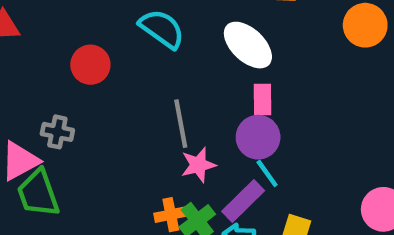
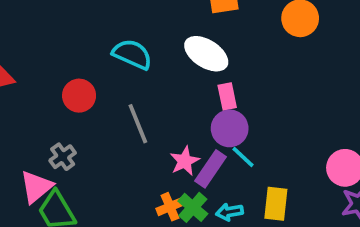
gray line: (181, 124) -> (138, 124), moved
gray cross: (57, 132) -> (63, 157), turned -36
purple rectangle: (243, 201) -> (210, 169), moved

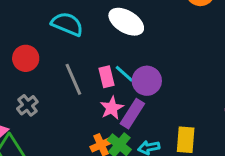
pink rectangle: (227, 96) -> (107, 77), moved
gray cross: (63, 157) -> (27, 105), moved
cyan line: (243, 157) -> (124, 74), moved

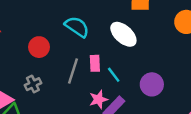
pink rectangle: (107, 77) -> (95, 63), moved
gray line: (73, 79) -> (73, 71), turned 30
purple circle: (147, 81) -> (152, 84), moved

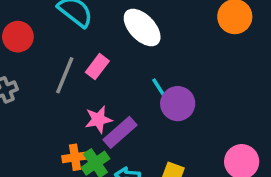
pink rectangle: (95, 63) -> (97, 67), turned 35
cyan line: (114, 75) -> (160, 89), moved

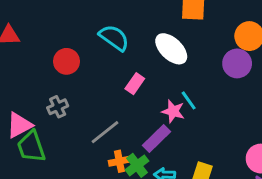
gray line: (65, 75) -> (105, 132), moved, turned 32
purple circle: (178, 104) -> (237, 63), moved
pink star: (99, 119) -> (173, 111), moved, turned 30

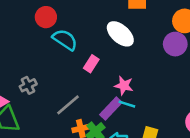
cyan semicircle: (114, 38) -> (65, 40), moved
red circle: (66, 61) -> (46, 17), moved
cyan line: (189, 100) -> (127, 104), moved, turned -35

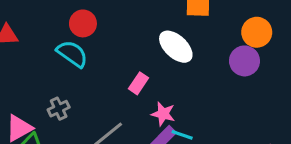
cyan semicircle: (65, 40) -> (72, 54), moved
pink star: (124, 86) -> (163, 114), moved

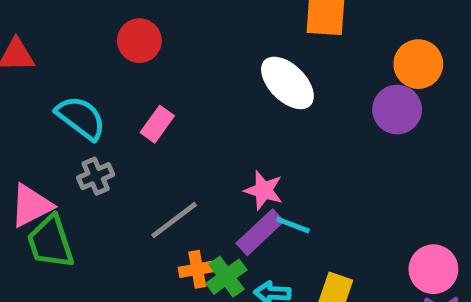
cyan semicircle: (72, 54) -> (81, 118), moved
pink rectangle: (138, 83) -> (157, 124), moved

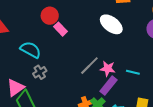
pink rectangle: (157, 124) -> (60, 29), moved, turned -72
gray line: (174, 220) -> (89, 66), moved
cyan line: (293, 225) -> (133, 72), moved

